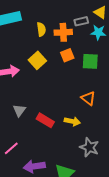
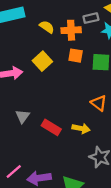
yellow semicircle: (41, 29) -> (47, 27), turned -48
orange square: (67, 55) -> (76, 56), turned 32
pink line: (11, 148) -> (14, 171), moved

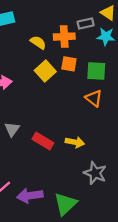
yellow semicircle: (47, 27) -> (38, 42), moved
yellow square: (42, 61) -> (45, 71), moved
orange triangle: (99, 103) -> (94, 98), moved

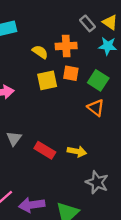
gray rectangle: (86, 23) -> (87, 23), moved, turned 63
yellow square: (45, 71) -> (47, 80), turned 30
green square: (96, 71) -> (98, 80), turned 30

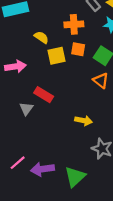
yellow semicircle: (40, 52) -> (41, 37), moved
red rectangle: (45, 150) -> (44, 95), moved

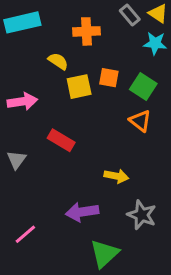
orange cross: (74, 24) -> (87, 31), moved
gray triangle: (26, 109) -> (16, 160), moved
purple arrow: (42, 169) -> (82, 212), moved

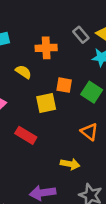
yellow square: (79, 87) -> (46, 103), moved
orange triangle: (140, 121) -> (89, 132), moved

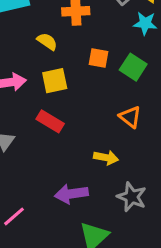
yellow square: (46, 103) -> (55, 81), moved

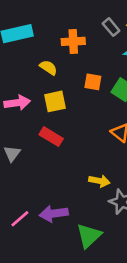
yellow arrow: (106, 158) -> (99, 181), moved
purple arrow: (71, 194) -> (54, 214), moved

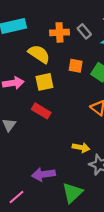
gray rectangle: (111, 27) -> (84, 31), moved
yellow semicircle: (48, 68) -> (39, 54), size x1.5
pink line: (20, 219) -> (17, 197), moved

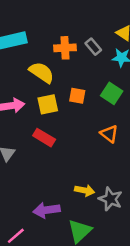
orange square: (76, 66) -> (77, 96), moved
yellow arrow: (81, 148) -> (85, 190), moved

